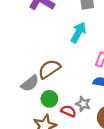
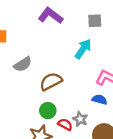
gray semicircle: (30, 83) -> (23, 64), moved

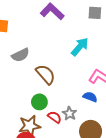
gray square: (95, 21) -> (95, 13), moved
brown semicircle: (51, 81) -> (46, 74), turned 70

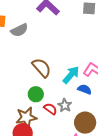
cyan arrow: (80, 47) -> (71, 75), moved
gray semicircle: (20, 55) -> (19, 30), moved

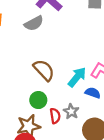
gray semicircle: (19, 30) -> (34, 23), moved
red semicircle: (50, 109) -> (55, 116), turned 48

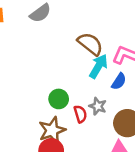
brown semicircle: (44, 70) -> (90, 44), moved
blue semicircle: (93, 93) -> (119, 81), turned 112

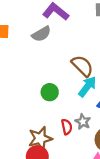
green circle: (59, 99) -> (50, 92), moved

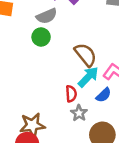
green circle: (50, 92) -> (41, 37), moved
red semicircle: (67, 127) -> (71, 94), moved

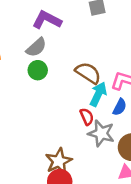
gray star: (79, 113) -> (101, 133), size x1.5

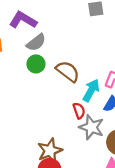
purple L-shape: (47, 20) -> (23, 20), moved
brown semicircle: (88, 73) -> (68, 71), moved

